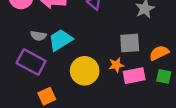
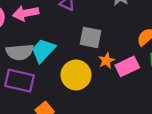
gray semicircle: (38, 36) -> (20, 52), size x1.6
gray square: (130, 43) -> (90, 37), moved, turned 30

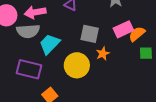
gray semicircle: (20, 52) -> (28, 31), moved
pink rectangle: (127, 66) -> (123, 29), moved

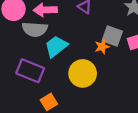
gray square: (90, 34) -> (112, 36), moved
orange star: (103, 54) -> (102, 47), moved

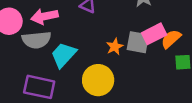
gray square: (112, 36) -> (138, 42), moved

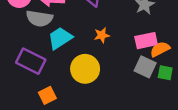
gray square: (138, 42) -> (145, 67), moved
orange star: (115, 47) -> (102, 35), moved

